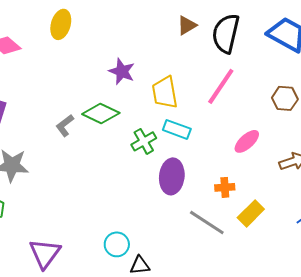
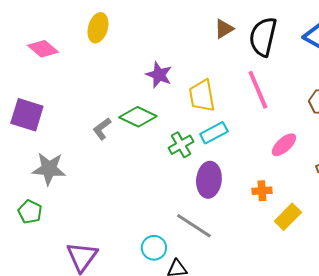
pink line: (221, 86) -> (258, 90), turned -57
cyan rectangle: (177, 129) -> (214, 133), turned -48
gray line: (207, 222) -> (194, 226), moved

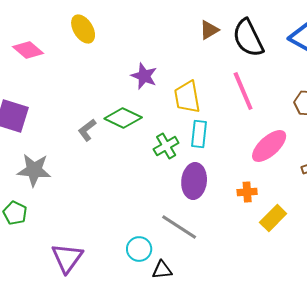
yellow ellipse: (98, 28) -> (83, 29), turned -48
black semicircle: (263, 37) -> (248, 38), turned -39
cyan rectangle: (214, 133) -> (199, 134), turned -56
pink ellipse: (284, 145) -> (269, 146), size x1.4

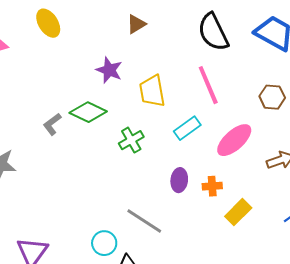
brown triangle: (209, 30) -> (136, 24), moved
cyan rectangle: (199, 134) -> (187, 128), moved, turned 48
purple ellipse: (194, 181) -> (179, 180), moved, size x0.7

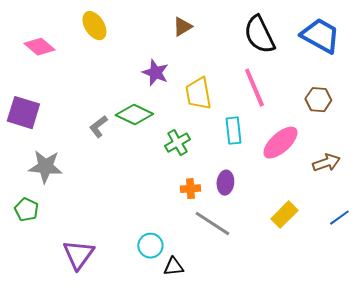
cyan rectangle: (187, 128) -> (233, 131), turned -60
orange cross: (212, 186) -> (190, 189), moved
gray line: (144, 221) -> (212, 224), moved

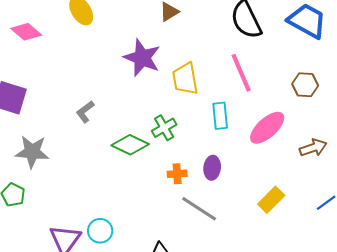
purple star: (155, 73) -> (142, 58), size x1.4
green diamond: (134, 115) -> (130, 145), moved
cyan circle: (150, 246) -> (100, 231), moved

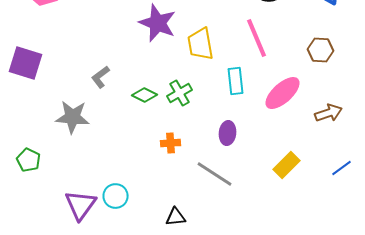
green diamond: (130, 145) -> (144, 95), moved, size x0.7
gray star: (32, 152) -> (72, 117), moved
orange cross: (177, 174) -> (170, 143), moved

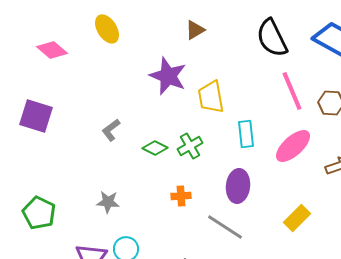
pink line: (256, 38) -> (292, 91), moved
gray star: (72, 117) -> (108, 202), moved, size x0.7
purple ellipse: (228, 133) -> (238, 186), size x1.4
green pentagon: (28, 160) -> (39, 213), size x1.4

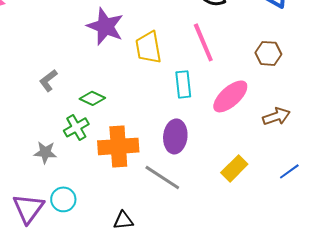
pink line: (292, 91) -> (203, 42), moved
green cross: (190, 146) -> (76, 127), moved
orange cross: (181, 196) -> (118, 146), size x2.0

